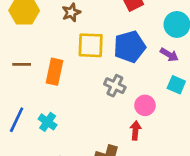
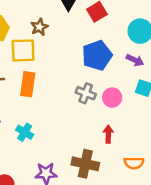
yellow square: (91, 45) -> (23, 50), moved
pink circle: (145, 105) -> (112, 98), moved

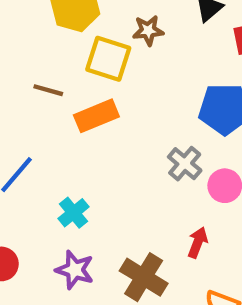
orange rectangle: (28, 84) -> (96, 116), turned 40
cyan cross: (25, 132) -> (73, 213), moved

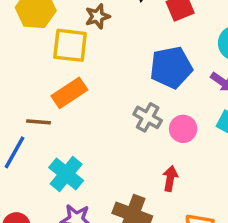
brown line: (48, 90) -> (38, 122), moved
cyan cross: (73, 213) -> (66, 174), size x1.4

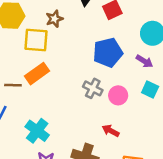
brown line: (38, 122) -> (13, 85), moved
red arrow: (170, 179) -> (111, 131), turned -70

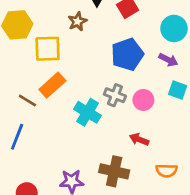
brown star: (54, 19) -> (77, 21), moved
brown line: (13, 85) -> (27, 100), turned 35
cyan cross: (37, 131) -> (87, 112), moved

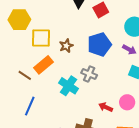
brown star: (77, 21) -> (66, 46), moved
pink circle: (143, 100) -> (127, 102), moved
blue line: (17, 137) -> (30, 106), moved

